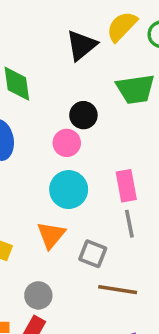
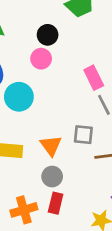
cyan circle: (69, 190) -> (19, 97), moved
orange triangle: (51, 235) -> (51, 146), moved

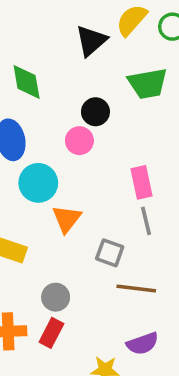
orange triangle: (51, 146) -> (67, 219), moved

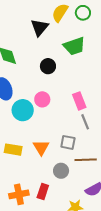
pink circle: (79, 141) -> (42, 99), moved
orange triangle: (67, 219) -> (41, 147), moved
gray circle: (56, 297) -> (61, 171), moved

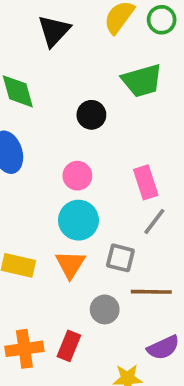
black triangle: (39, 27) -> (54, 31), moved
cyan circle: (23, 110) -> (78, 220), moved
gray line: (85, 122) -> (154, 221), turned 56

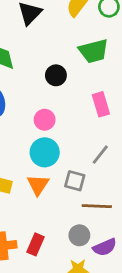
pink rectangle: (146, 182) -> (101, 104), moved
gray circle: (105, 309) -> (79, 235), moved

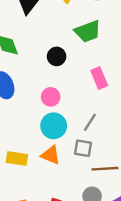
gray line: (100, 155) -> (90, 122), moved
orange triangle: (38, 185) -> (51, 155), turned -35

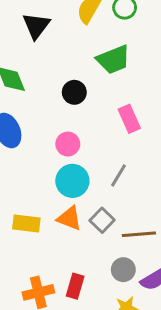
gray square: (83, 148) -> (102, 220), moved, turned 36

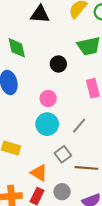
black triangle: (36, 26) -> (40, 14), turned 48
orange triangle: (69, 218) -> (39, 173), moved
gray circle: (123, 270) -> (62, 192), moved

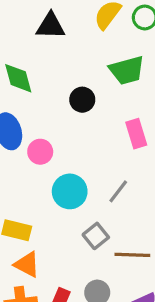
pink circle: (48, 98) -> (40, 152), moved
orange triangle: (39, 173) -> (27, 265), moved

